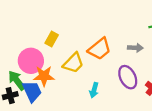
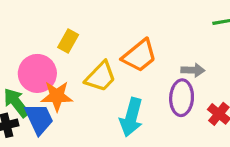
gray arrow: (135, 48) -> (193, 70), moved
purple ellipse: (128, 77) -> (182, 98), turned 30
cyan arrow: (94, 90) -> (131, 117), size x1.6

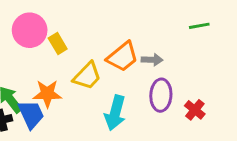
yellow rectangle: (68, 41) -> (58, 43), turned -60
gray arrow: (193, 70) -> (152, 60), moved
pink circle: (37, 73) -> (30, 30), moved

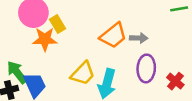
yellow trapezoid: (87, 76) -> (83, 74), moved
orange star: (47, 94) -> (45, 39), moved

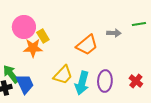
gray arrow: (139, 38) -> (114, 33), moved
purple ellipse: (146, 68) -> (105, 81), moved

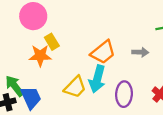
pink circle: (24, 27) -> (33, 16), moved
gray arrow: (114, 33) -> (140, 52), moved
cyan arrow: (82, 83) -> (97, 79), moved

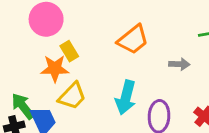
orange trapezoid: (103, 52) -> (133, 40), moved
yellow trapezoid: (75, 87) -> (72, 96), moved

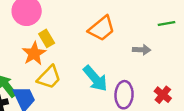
orange star: (55, 69) -> (34, 53), turned -30
cyan arrow: (126, 97) -> (95, 78), turned -56

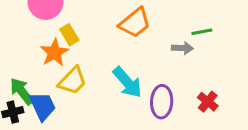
green line: (167, 24) -> (202, 32), moved

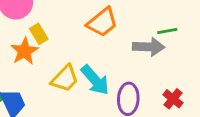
gray arrow: (182, 48) -> (148, 47), size x1.5
yellow trapezoid: (72, 81) -> (65, 79), moved

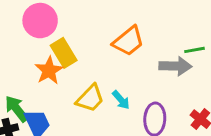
yellow rectangle: (39, 34) -> (64, 53), size x1.4
cyan arrow: (95, 80) -> (121, 100), size x0.6

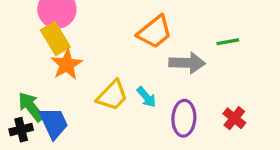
yellow rectangle: (64, 53) -> (55, 38), moved
gray arrow: (175, 66) -> (187, 63), moved

